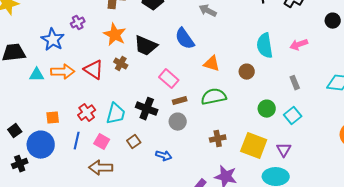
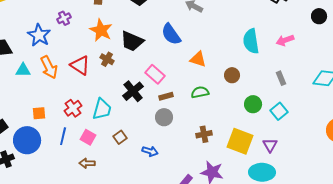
orange arrow: (63, 72) -> (49, 67), turned 65
brown circle: (247, 72) -> (232, 75), moved
green semicircle: (214, 97) -> (200, 92), size x0.7
black cross: (147, 109) -> (133, 91), moved, turned 30
brown arrow: (101, 168) -> (87, 163), size x0.7

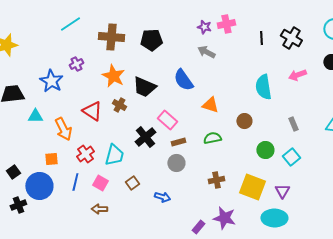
pink arrow: (285, 40) -> (297, 75), moved
orange arrow: (49, 67) -> (63, 129), moved

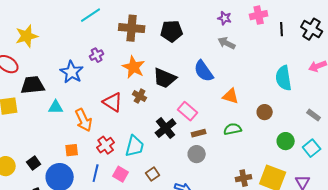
pink cross: (226, 24) -> (259, 15), moved
gray rectangle: (293, 124) -> (314, 115), turned -32
brown cross: (216, 180) -> (244, 178), moved

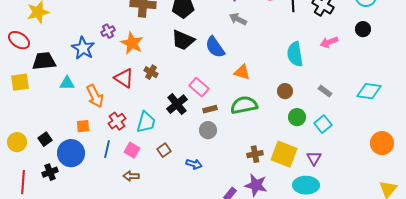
orange star: (134, 67) -> (132, 43), moved
black trapezoid: (165, 78) -> (183, 40), moved
brown circle: (265, 112) -> (285, 91), moved
green semicircle: (233, 129) -> (244, 105), size x1.5

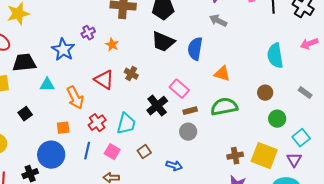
orange star: (132, 43) -> (112, 45), size x0.6
blue semicircle: (215, 47) -> (195, 49), turned 45
cyan square: (323, 124) -> (301, 138), moved
black square: (45, 139) -> (25, 114), moved

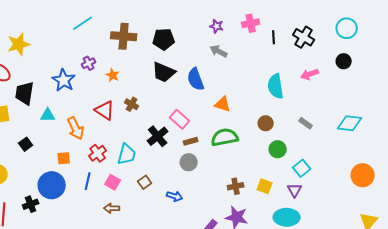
blue semicircle: (195, 49) -> (196, 79), turned -30
black trapezoid: (24, 63) -> (25, 93), turned -75
yellow square: (264, 156) -> (265, 186), size x0.6

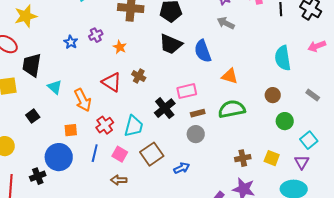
blue star: (64, 80) -> (71, 42), moved, size x0.6
cyan triangle: (48, 115) -> (55, 87), turned 42
pink rectangle: (180, 119) -> (187, 91), turned -54
brown square: (145, 182) -> (152, 154), size x1.6
blue arrow: (175, 196) -> (182, 168), turned -42

